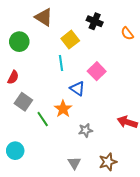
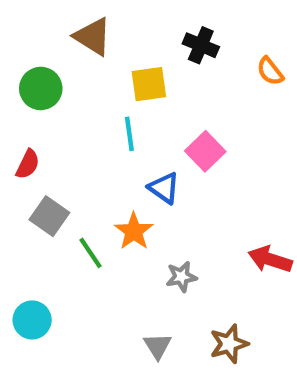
yellow square: (70, 40) -> (149, 84), turned 30

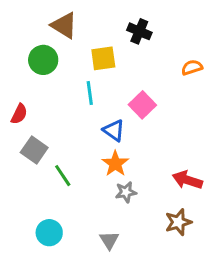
orange semicircle: (270, 71) -> (192, 67), moved, turned 110
green circle: (41, 88) -> (43, 60), moved
orange star: (134, 231) -> (115, 164), moved
cyan circle: (32, 320) -> (49, 233), moved
brown star: (229, 344) -> (178, 222), moved

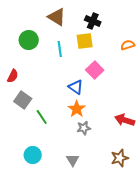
brown triangle: (64, 25) -> (57, 17), moved
yellow square: (103, 58) -> (85, 41), moved
cyan line: (90, 93) -> (60, 49), moved
brown star: (178, 222) -> (120, 158), moved

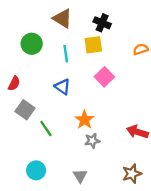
blue triangle: (76, 87) -> (62, 87), moved

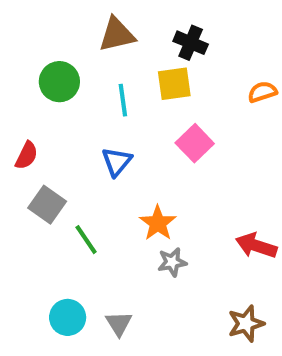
brown triangle: (62, 18) -> (117, 34), turned -45
blue triangle: (62, 87) -> (117, 162), turned 35
gray triangle: (80, 176) -> (119, 324), moved

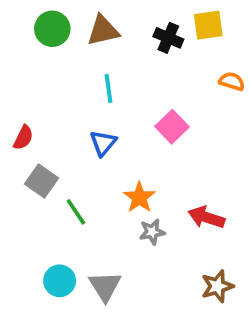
green circle: (59, 82) -> (52, 29), moved
yellow square: (174, 84) -> (208, 25), moved
orange semicircle: (262, 92) -> (232, 81), turned 35
red arrow: (256, 246) -> (206, 217), moved
gray triangle: (119, 324) -> (105, 286), size x1.4

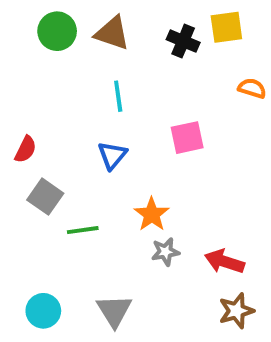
brown triangle: (103, 31) -> (112, 33), turned 32
pink square: (172, 127) -> (187, 138), turned 32
green line: (76, 212) -> (83, 230), turned -64
red arrow: (206, 217) -> (224, 262), moved
cyan circle: (60, 281) -> (43, 311), moved

